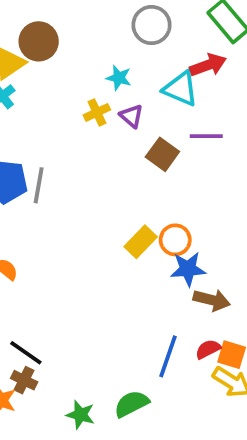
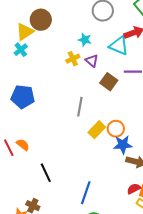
gray line: (39, 185) -> (80, 107), moved
black line: (26, 353) -> (46, 173), moved, turned 30
blue line: (168, 356) -> (86, 193), moved

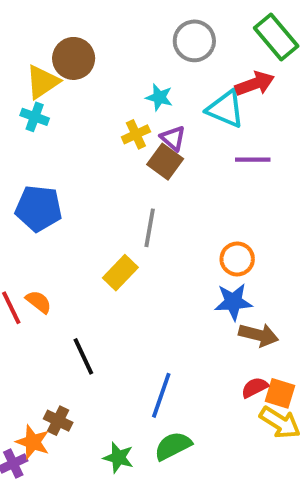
cyan cross: (21, 50) -> (35, 117), turned -32
brown square: (109, 82) -> (165, 162), moved
orange circle: (116, 129) -> (237, 259), moved
yellow rectangle: (97, 130) -> (120, 273), moved

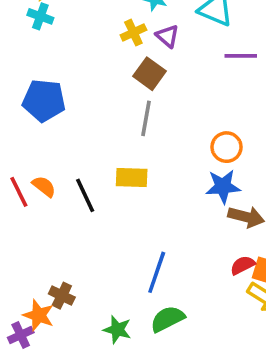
brown square: (165, 162) -> (150, 74), moved
yellow rectangle: (120, 273) -> (132, 177), moved, turned 48
black line: (83, 356) -> (85, 195), moved

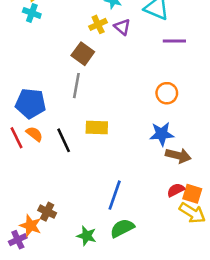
brown square: (150, 74) -> (83, 54), moved
blue pentagon: (44, 101) -> (31, 103), moved
gray line: (146, 118) -> (76, 86), moved
orange circle: (226, 147) -> (167, 93), moved

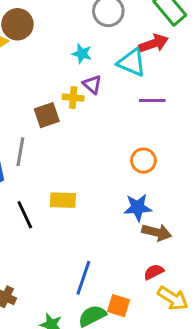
yellow cross: (98, 24) -> (73, 98), moved, turned 30
brown square: (83, 54) -> (47, 115), turned 35
gray line: (76, 86) -> (20, 152), moved
orange square: (192, 194) -> (119, 306), moved

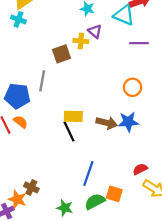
black line: (25, 215) -> (69, 131), moved
brown arrow: (157, 232) -> (107, 123), moved

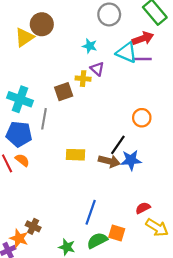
cyan cross: (18, 19) -> (20, 99), moved, size x1.6
purple line: (139, 43) -> (142, 59), moved
orange circle: (133, 87) -> (142, 118), moved
black line: (69, 131) -> (118, 145), moved, turned 60

